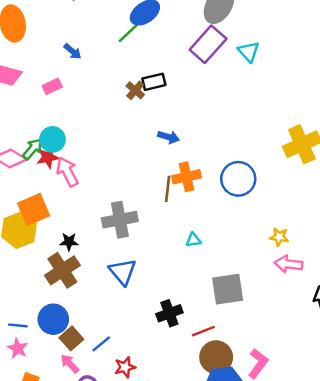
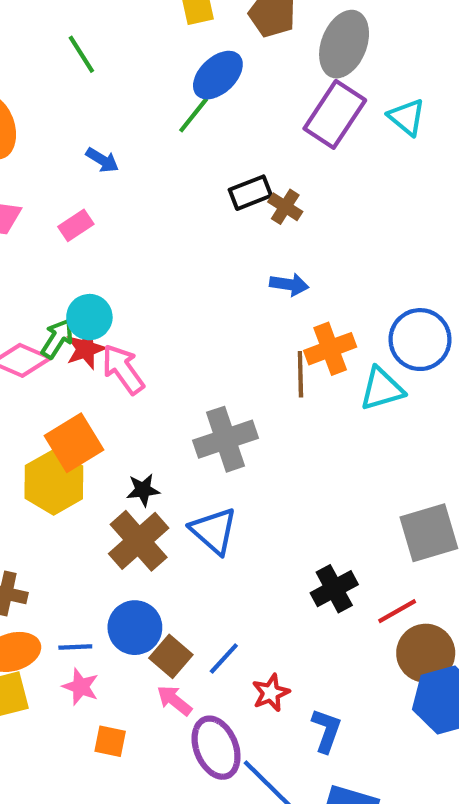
brown cross: (135, 90) -> (285, 207), moved
cyan triangle: (193, 240) -> (382, 389), moved, size x1.6
blue triangle: (123, 272) -> (214, 531), moved

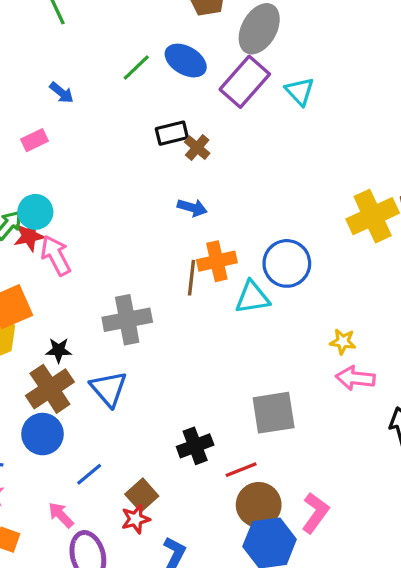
blue ellipse: (218, 75) -> (186, 61), moved, turned 66
blue circle: (135, 628) -> (43, 434), moved
brown square: (171, 656) -> (142, 495), moved
blue line: (224, 659) -> (89, 474), moved

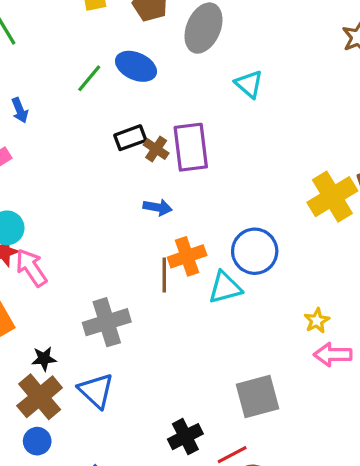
purple rectangle: (245, 82) -> (191, 147), moved, turned -42
blue arrow: (62, 93) -> (20, 110), turned 35
yellow star: (343, 342) -> (317, 321), turned -30
blue circle: (43, 434) -> (37, 441), size x0.7

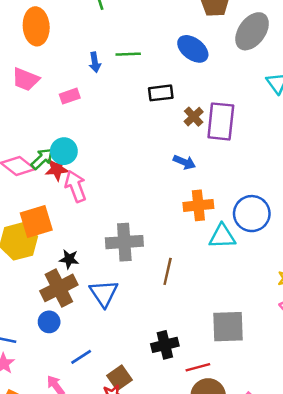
green line: (89, 78) -> (128, 54), moved, turned 35
black rectangle: (130, 138) -> (161, 93), moved
brown line: (164, 275) -> (168, 271), moved

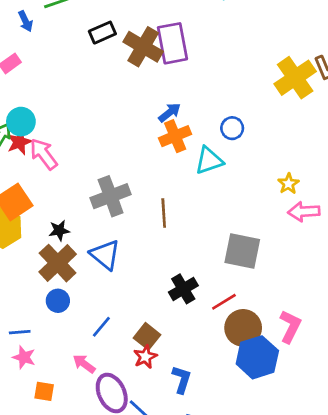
brown cross: (194, 117) -> (143, 47), size x1.8
blue arrow: (184, 162) -> (170, 112), moved, turned -45
blue circle: (252, 214) -> (232, 128), size x0.6
gray square: (228, 327) -> (242, 251), turned 30

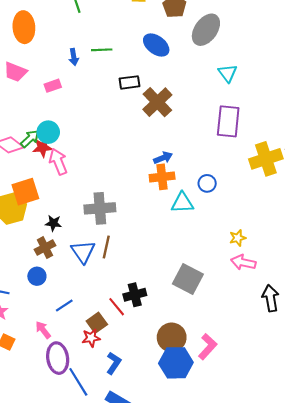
purple rectangle: (172, 43) -> (228, 121), moved
brown line: (164, 213) -> (106, 247), moved
brown cross: (58, 263) -> (45, 248), size x0.7
red line: (224, 302) -> (117, 307), moved, turned 66

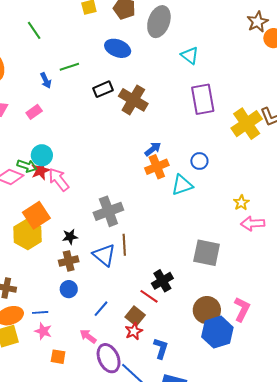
green arrow: (30, 139) -> (27, 166), turned 78
brown cross: (45, 248) -> (69, 261), turned 30

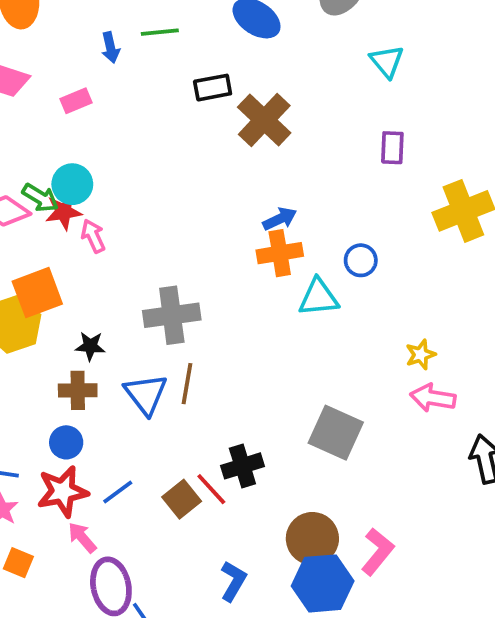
purple rectangle: (203, 99) -> (392, 148), size x0.6
pink arrow: (59, 180) -> (93, 236), size x0.7
brown square: (135, 316) -> (182, 499), moved
red star: (134, 331) -> (63, 491), moved, size x1.5
blue L-shape: (161, 348) -> (233, 581), moved

